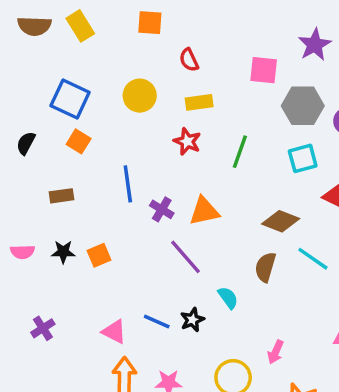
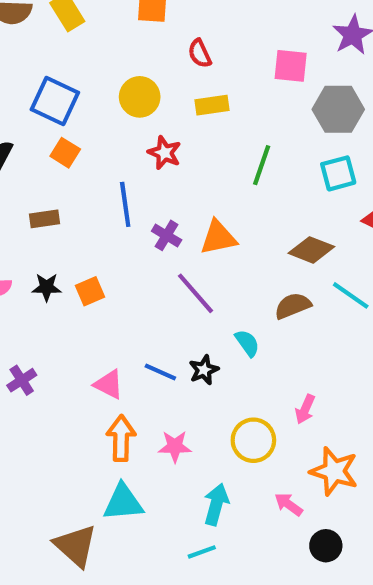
red star: (187, 141) -> (164, 153), moved
brown semicircle: (265, 267) -> (293, 306), turned 52

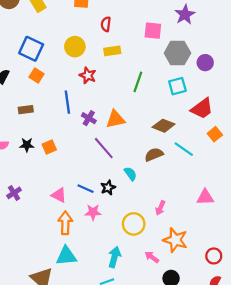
red semicircle: (200, 53) -> (106, 24), turned 32
pink star: (175, 446) -> (93, 212), moved

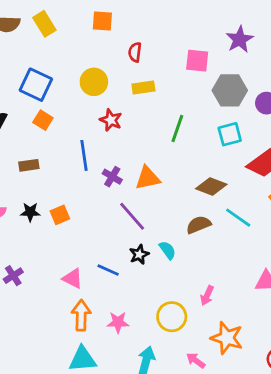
black star: (108, 188) -> (139, 254), moved
pink star: (93, 212) -> (118, 322), moved

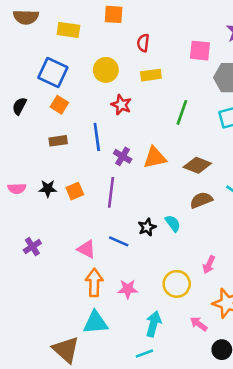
yellow rectangle: (44, 24) -> (68, 30), moved, turned -50
brown rectangle: (29, 165) -> (58, 141), moved
brown diamond: (211, 187) -> (197, 165), moved
purple line: (132, 216) -> (111, 192), moved, turned 48

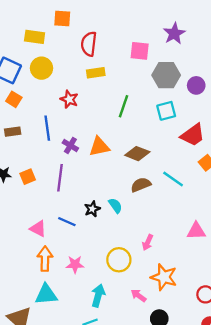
yellow rectangle: (68, 30) -> (35, 37), moved
red semicircle: (143, 43) -> (89, 44), size x1.5
yellow circle: (106, 70) -> (42, 68), moved

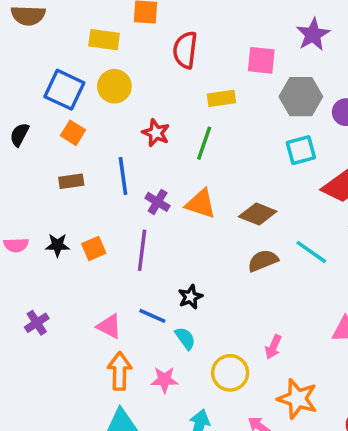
yellow rectangle: (96, 73) -> (221, 98), moved
green line: (123, 106) -> (204, 143), moved
orange triangle: (99, 147) -> (201, 204), turned 30
cyan semicircle: (115, 206) -> (185, 338), moved

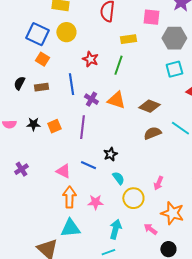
black semicircle: (19, 135) -> (19, 83), moved
cyan semicircle: (185, 338) -> (118, 178), moved

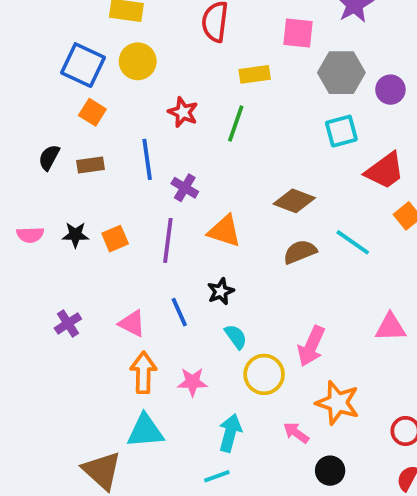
orange triangle: (116, 100) -> (224, 231), moved
blue line: (88, 165) -> (179, 312), turned 42
purple cross: (21, 169) -> (68, 323), moved
pink arrow: (158, 183) -> (311, 346), size x1.5

